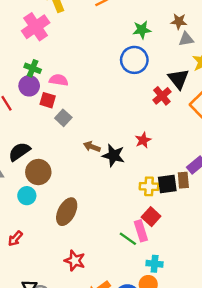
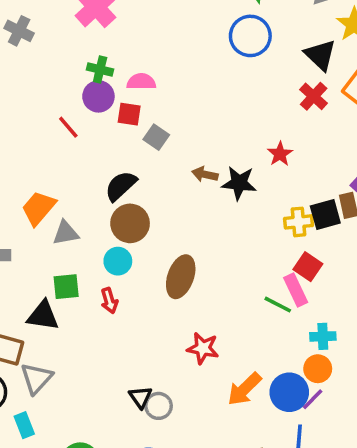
red cross: (162, 96) -> (314, 96), moved
black semicircle: (19, 152) -> (121, 186), moved
red arrow: (15, 238) -> (109, 301), moved, turned -49

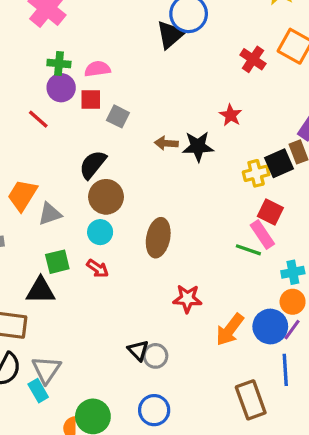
black triangle: (320, 55) -> (171, 35), moved, turned 44
red arrow: (109, 301) -> (98, 268), turned -30
gray triangle: (36, 378) -> (46, 370), moved

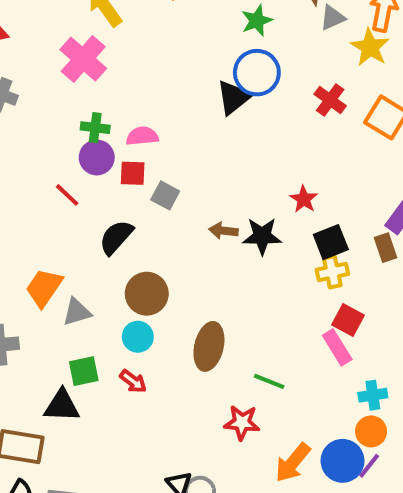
red cross: (253, 59) -> (330, 100), moved
black square: (279, 163) -> (331, 242), moved
black semicircle: (93, 165) -> (116, 237), moved
green line: (248, 250) -> (269, 381), moved

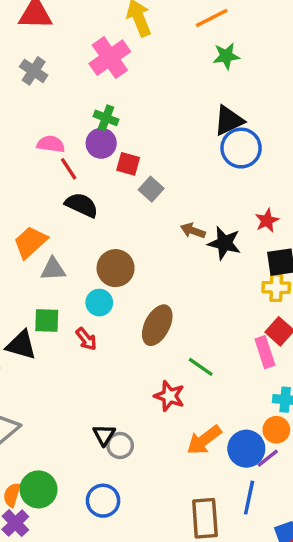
green star: (257, 21) -> (226, 56), moved
blue circle: (257, 73) -> (241, 148), moved
pink semicircle: (142, 136) -> (51, 144), moved
black semicircle: (116, 237) -> (82, 205), moved, turned 60

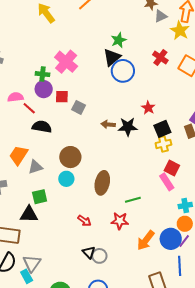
green star: (226, 56) -> (119, 40), moved
pink cross: (110, 58) -> (66, 62), moved
red arrow: (86, 339) -> (84, 221), moved
green line: (201, 367) -> (133, 200), turned -35

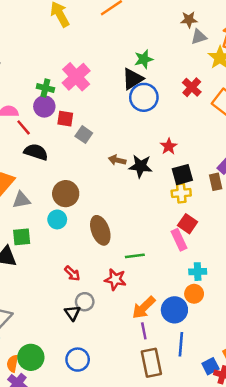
brown ellipse: (102, 183) -> (100, 230), turned -40
purple line: (184, 241) -> (144, 331), moved, turned -56
gray circle: (99, 256) -> (85, 302), moved

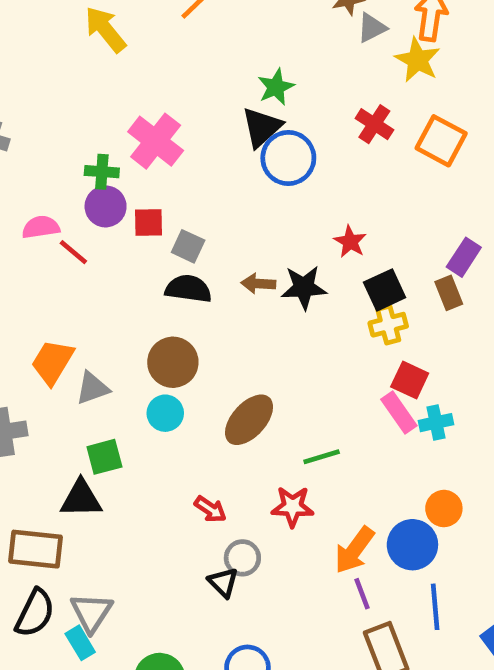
black semicircle: (36, 152) -> (188, 289), moved
brown ellipse: (100, 230) -> (249, 420), turned 72
cyan cross: (198, 272) -> (436, 423), moved

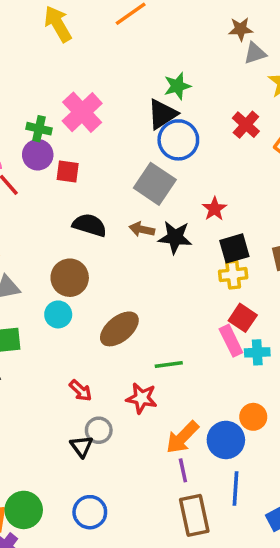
gray square: (188, 246) -> (155, 184), moved, size x1.6

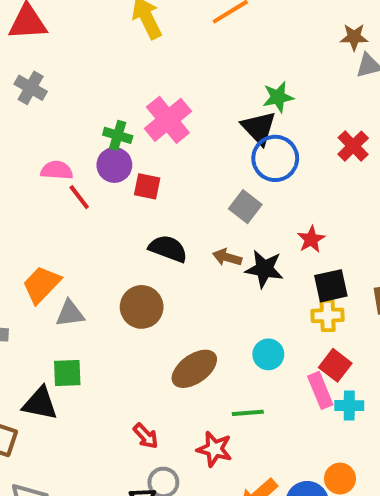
black triangle: (162, 114) -> (259, 128), turned -44
gray square: (155, 184) -> (245, 207), size x0.7
cyan circle: (58, 314) -> (268, 354), moved

